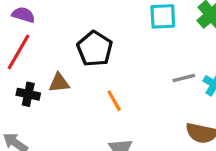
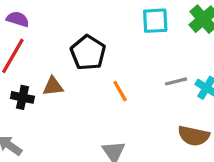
orange line: (114, 101) -> (120, 91), moved

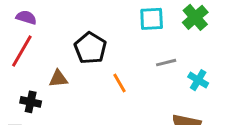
gray line: (176, 81) -> (166, 63), moved
black cross: (22, 97) -> (31, 102), moved

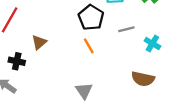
black pentagon: (90, 48) -> (91, 18), moved
brown triangle: (58, 79) -> (39, 42), turned -35

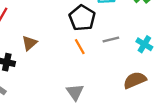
gray line: (126, 29) -> (111, 39), moved
brown semicircle: (143, 79) -> (135, 80), turned 145

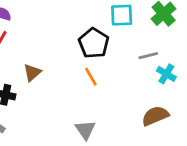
gray line: (111, 39) -> (148, 56), moved

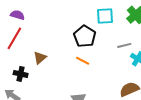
orange line: (91, 77) -> (83, 61), turned -32

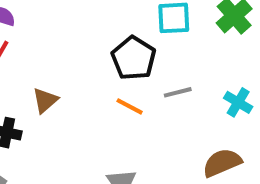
gray line: (124, 45) -> (178, 92), moved

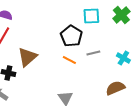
brown triangle: (45, 100) -> (27, 57), size x1.5

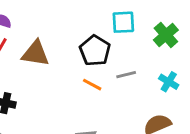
green cross: (121, 15) -> (166, 35), moved
brown triangle: (27, 57) -> (35, 53), moved, turned 50

